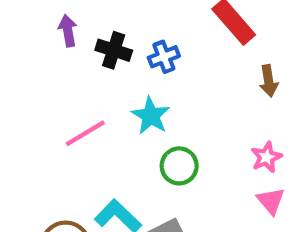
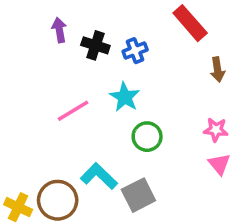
pink star: (266, 157) -> (216, 130), turned 30

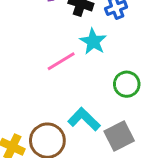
cyan star: (125, 97) -> (93, 41), moved

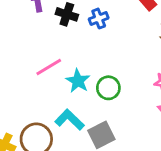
cyan star: (93, 41) -> (78, 81), moved

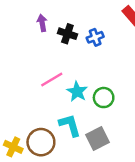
cyan L-shape: (70, 120) -> (70, 125), turned 30

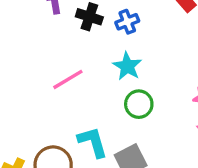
cyan star: (77, 92) -> (127, 66), moved

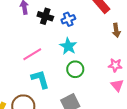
cyan L-shape: (93, 142) -> (40, 79), moved

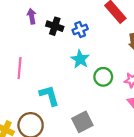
pink line: (32, 54) -> (20, 68), moved, turned -54
green circle: (75, 69) -> (103, 77), moved

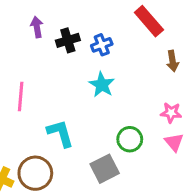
black cross: (55, 26) -> (68, 40), turned -35
green circle: (103, 77) -> (130, 139), moved

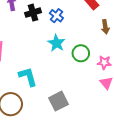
blue cross: (102, 45) -> (56, 16), turned -32
green circle: (130, 139) -> (81, 53), moved

